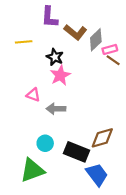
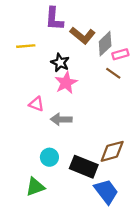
brown line: (113, 60) -> (113, 73), moved
green triangle: (32, 170) -> (35, 187), size x0.7

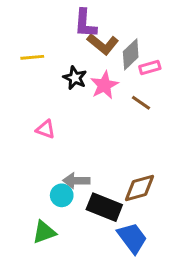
purple L-shape: (54, 19) -> (85, 23), moved
brown line: (113, 73) -> (141, 103), moved
pink star: (66, 83) -> (104, 85), moved
gray arrow: (61, 119) -> (76, 181), moved

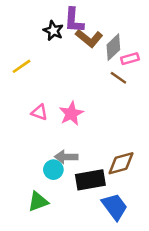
yellow line: (32, 57) -> (22, 66), moved, turned -30
black star: (75, 78) -> (53, 31), moved
pink star: (104, 85) -> (71, 114), moved
brown line: (141, 103) -> (118, 78), moved
black rectangle: (104, 207) -> (90, 180), turned -32

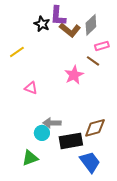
gray diamond: (113, 47) -> (91, 25), moved
pink star: (71, 114) -> (74, 75), moved

